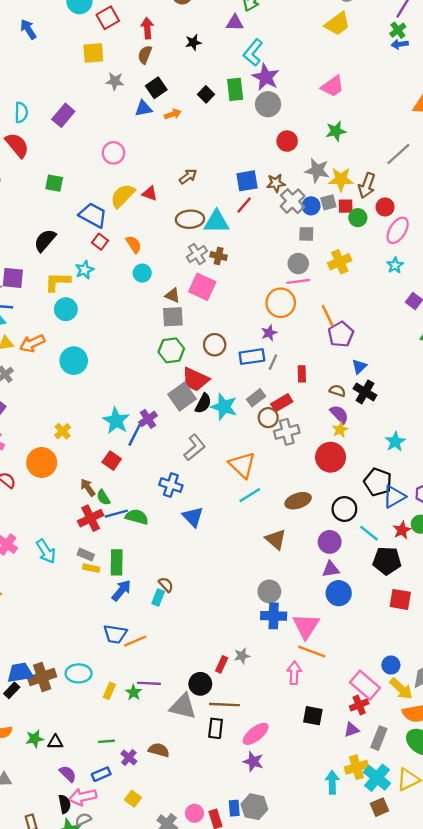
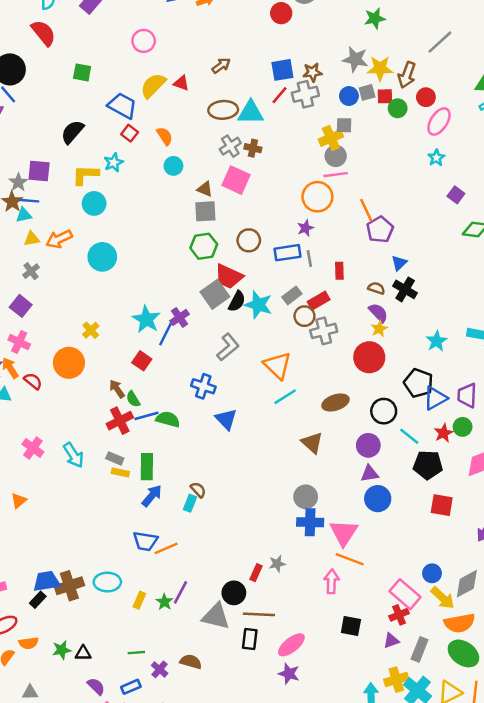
red circle: (287, 141) -> (281, 13), moved
gray cross: (293, 201) -> (305, 94), moved, turned 30
yellow cross: (340, 262) -> (331, 138), moved
gray line: (273, 362) -> (309, 258), turned -35
purple line: (149, 683) -> (181, 592), turned -65

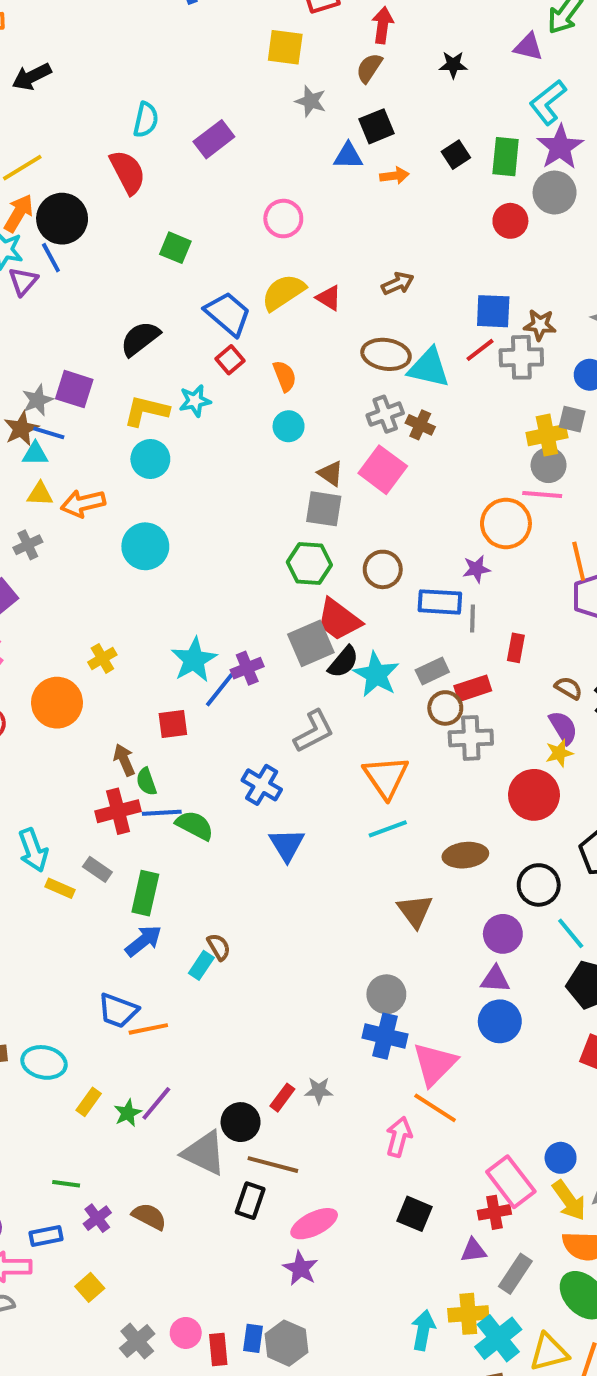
red square: (142, 361) -> (173, 724), turned 36
yellow rectangle: (120, 473) -> (60, 888), moved

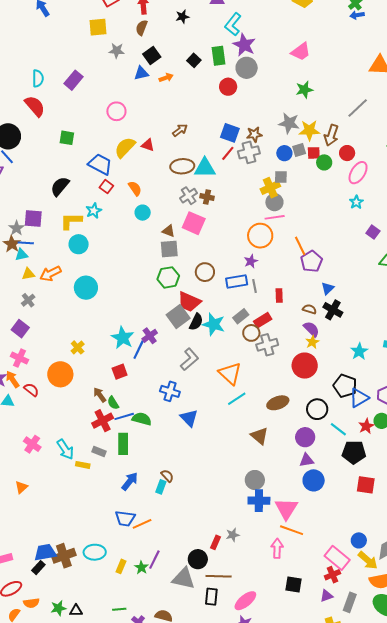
blue square: (493, 311) -> (230, 133), turned 30
green rectangle: (145, 893) -> (123, 444), moved

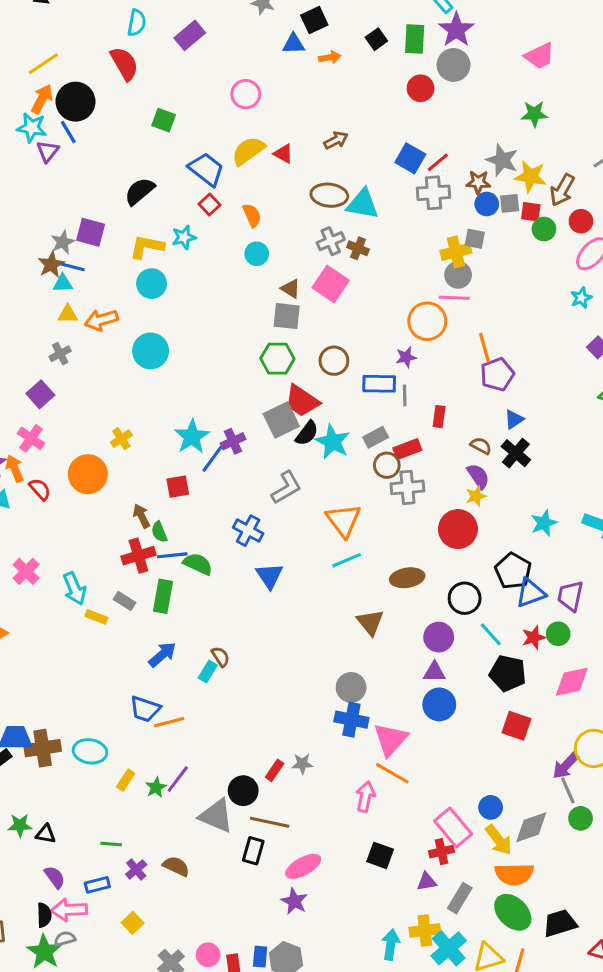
brown star: (254, 134) -> (478, 182), moved
red line: (228, 153) -> (438, 162), moved

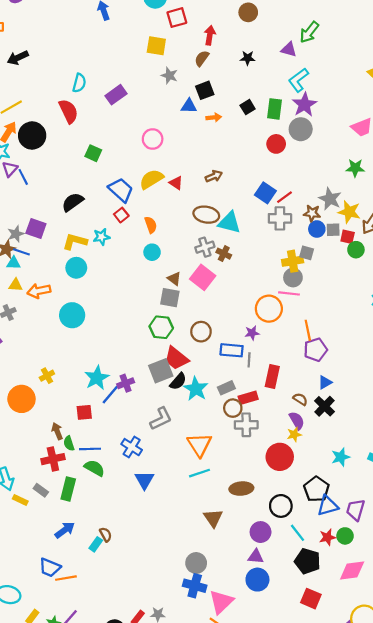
blue line: (68, 132) -> (23, 177), moved
red rectangle: (439, 417) -> (272, 377), size x1.5
blue line: (172, 555) -> (90, 449), moved

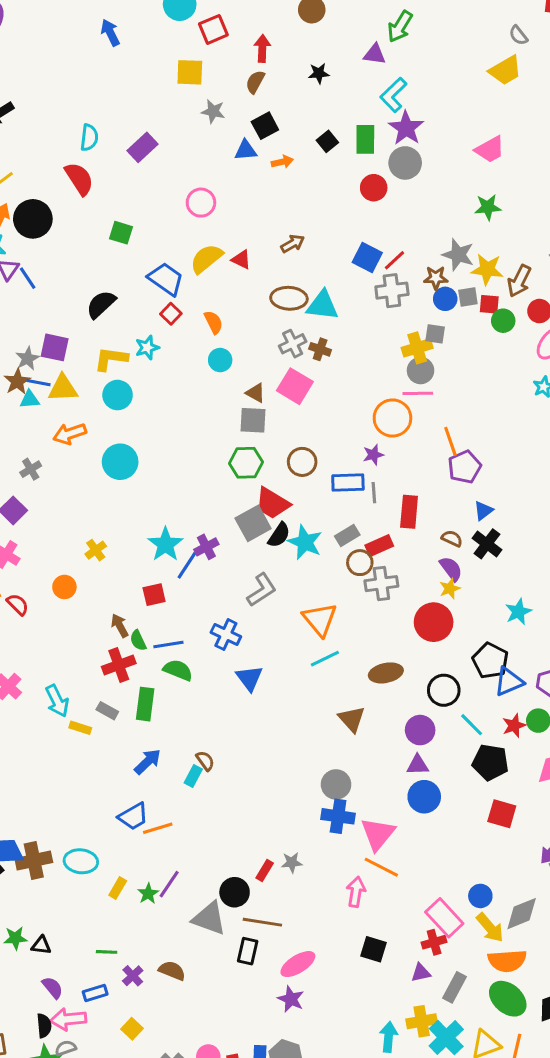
yellow triangle: (16, 285) -> (63, 388), moved, size x1.5
orange circle: (22, 399) -> (64, 587), size x0.6
blue trapezoid: (50, 568) -> (133, 816), turned -45

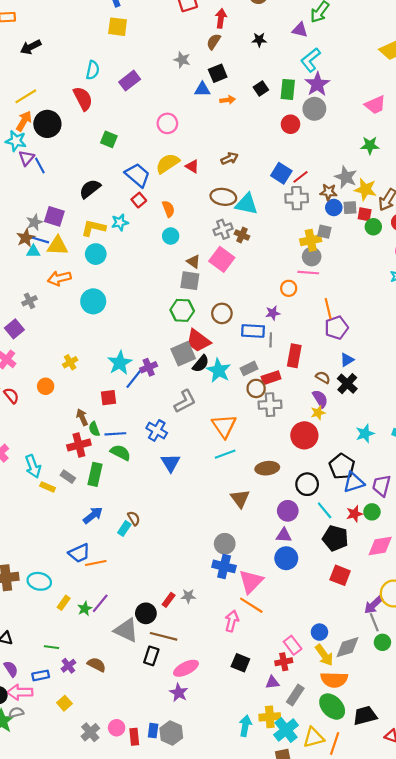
yellow square: (190, 72) -> (118, 27), moved
orange circle: (392, 418) -> (289, 288), size x0.6
pink rectangle: (444, 918) -> (293, 645), size x0.7

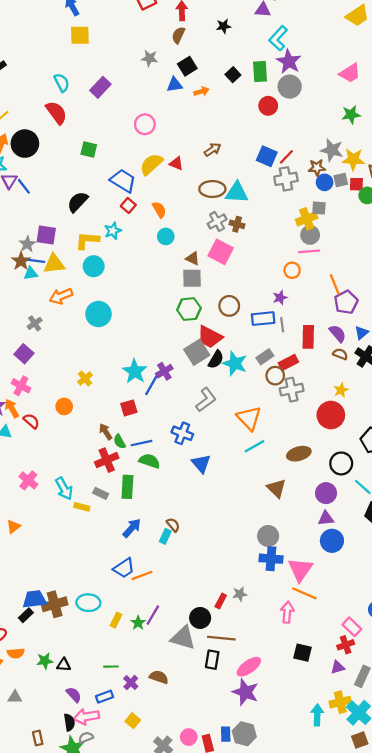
cyan semicircle: (93, 70) -> (62, 83), turned -30
purple semicircle: (320, 399) -> (338, 333), moved
purple star: (179, 693) -> (245, 692), size x1.4

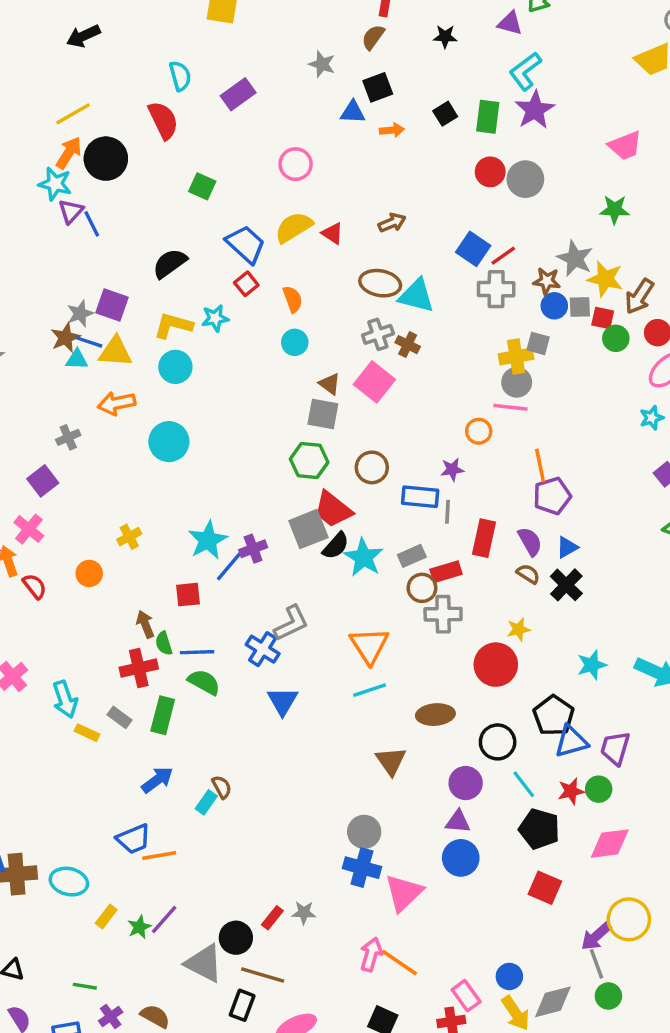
gray circle: (290, 87) -> (525, 179), moved
gray L-shape: (206, 400) -> (291, 623), moved
orange line: (304, 593) -> (399, 963), moved

